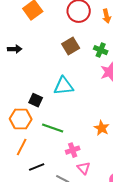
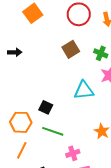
cyan triangle: (64, 86) -> (84, 90), moved
black square: (36, 100) -> (46, 107), moved

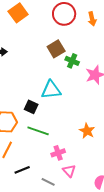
green cross: (101, 53) -> (72, 61), moved
cyan triangle: (84, 90) -> (51, 90), moved

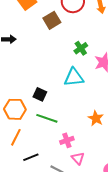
brown square: (56, 49) -> (52, 20), moved
green cross: (72, 61) -> (81, 48), turned 32
cyan triangle: (51, 90) -> (74, 77), moved

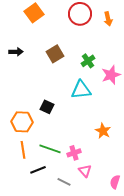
brown square: (52, 20) -> (55, 54), moved
green line: (47, 118) -> (50, 149), moved
orange line: (16, 137) -> (23, 150), turned -36

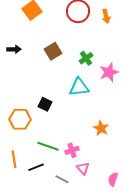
orange line: (23, 150) -> (14, 159), moved

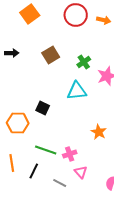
orange arrow: (106, 16) -> (104, 20), turned -64
black line: (36, 167) -> (34, 171), turned -42

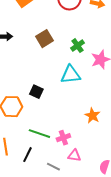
pink triangle: (81, 172) -> (74, 156), turned -40

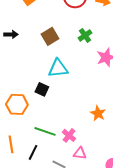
green cross: (77, 46) -> (85, 35), moved
cyan triangle: (70, 75) -> (58, 68), moved
pink cross: (63, 138) -> (69, 135), turned -32

